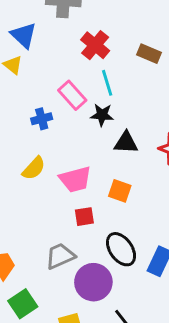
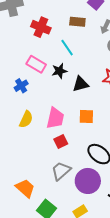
cyan line: (107, 83) -> (67, 48), moved
pink trapezoid: (75, 179) -> (55, 118), turned -45
red square: (84, 217) -> (61, 142), moved

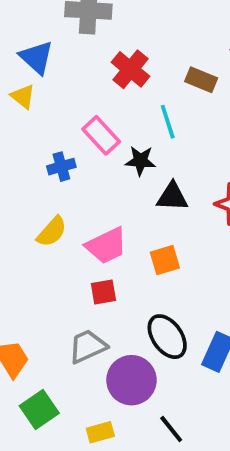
orange square: (86, 117) -> (165, 260), turned -35
pink trapezoid: (55, 118) -> (106, 246), turned 35

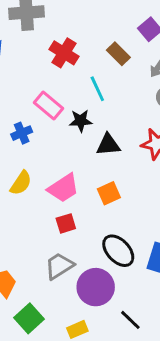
brown rectangle: (201, 80) -> (118, 54), turned 30

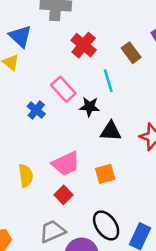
blue cross: (22, 133) -> (36, 110), turned -36
yellow semicircle: (21, 183) -> (26, 176), moved, turned -50
red square: (66, 223) -> (64, 195), turned -36

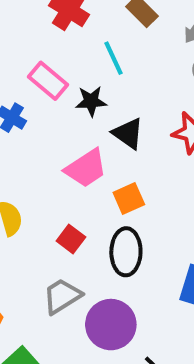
black triangle: (111, 131) -> (128, 133), turned 40
pink trapezoid: (66, 164) -> (86, 168), moved
black ellipse: (106, 225) -> (126, 252), moved, turned 44

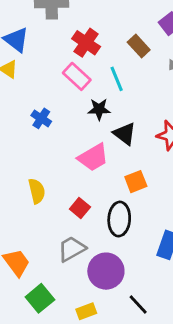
pink rectangle: (48, 81) -> (77, 76), moved
orange square: (129, 199) -> (136, 182), moved

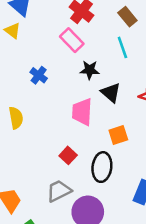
cyan line: (117, 79) -> (122, 47), moved
pink trapezoid: (93, 157) -> (82, 112), turned 120
yellow semicircle: (37, 191) -> (16, 118), moved

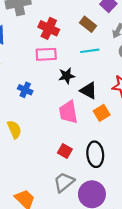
pink rectangle: (72, 40) -> (46, 54), turned -36
cyan line: (122, 47) -> (90, 51), turned -66
orange square: (118, 135) -> (102, 113), moved

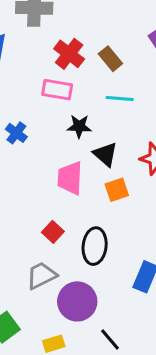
brown rectangle: (88, 24) -> (110, 59), moved

